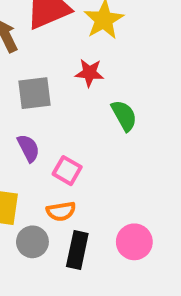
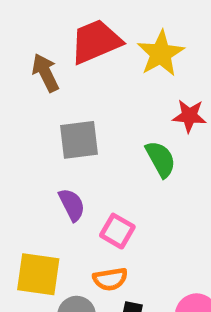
red star: (90, 73) -> (189, 116), moved
green semicircle: (124, 116) -> (161, 159), moved

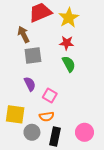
brown arrow: (45, 73) -> (24, 34), moved
red star: (189, 116) -> (67, 43), moved

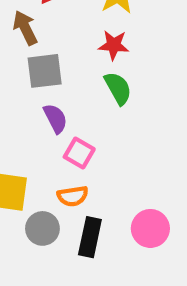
purple semicircle: (30, 84) -> (55, 118), moved

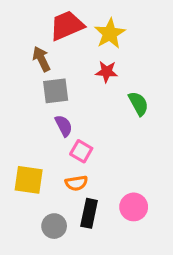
green semicircle: (118, 88) -> (138, 104), moved
gray circle: (42, 228) -> (54, 226), moved

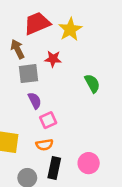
red star: (107, 72) -> (53, 59), moved
pink square: (81, 151) -> (48, 120), turned 35

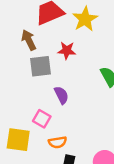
purple semicircle: (35, 101) -> (61, 95), moved
pink square: (48, 120) -> (42, 119), moved, turned -35

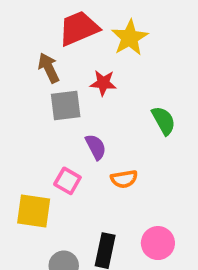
orange semicircle: (58, 142) -> (124, 179), moved

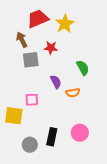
purple semicircle: (96, 147) -> (56, 82), moved
orange semicircle: (124, 179) -> (73, 93), moved
pink square: (67, 181) -> (32, 100), turned -32

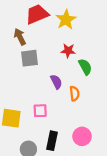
red star: (51, 48) -> (68, 51), moved
orange semicircle: (73, 93) -> (75, 94), turned -88
pink square: (32, 100) -> (40, 111), moved

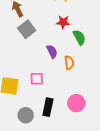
gray square: (29, 58) -> (27, 29), turned -30

